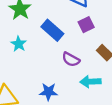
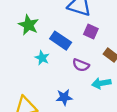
purple square: (86, 25) -> (91, 32), turned -32
cyan star: (19, 44) -> (42, 58), moved

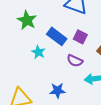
purple square: (91, 32) -> (80, 37), moved

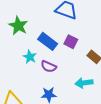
purple semicircle: (75, 61) -> (49, 66), moved

